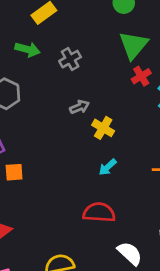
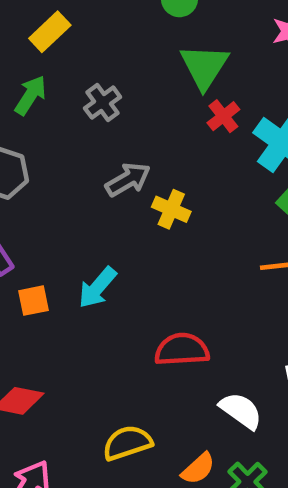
green arrow: (28, 49) -> (31, 95), turned -65
gray arrow: (79, 107) -> (128, 180), size x1.4
cyan arrow: (108, 167) -> (97, 288), moved, size x1.4

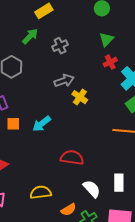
green triangle: (204, 66) -> (106, 39), size x0.7

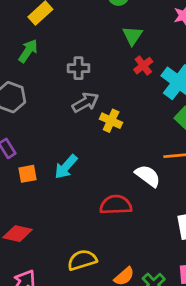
gray cross: (60, 46) -> (79, 68), moved, turned 35
white semicircle: (92, 189) -> (148, 176), moved

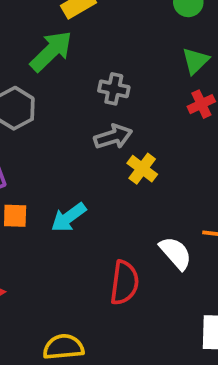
green arrow: (28, 51) -> (51, 51), size x1.4
red semicircle: (116, 205) -> (124, 283), turned 88

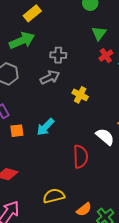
green arrow: (51, 51) -> (22, 41), turned 30
gray arrow: (113, 137) -> (50, 77), moved

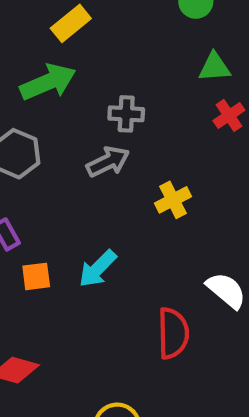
green triangle: (99, 33) -> (214, 67), turned 49
yellow cross: (80, 95) -> (173, 200), turned 35

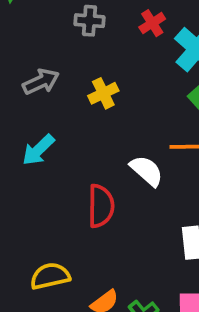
gray cross: (126, 114) -> (89, 21), moved
gray arrow: (108, 162) -> (41, 82), moved

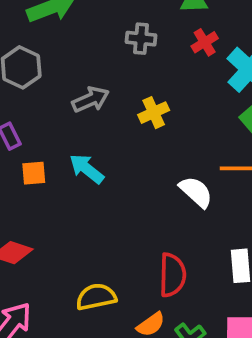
cyan arrow: (38, 150) -> (87, 169), turned 81
red semicircle: (101, 206) -> (172, 275), moved

